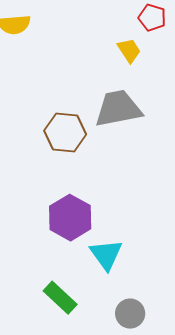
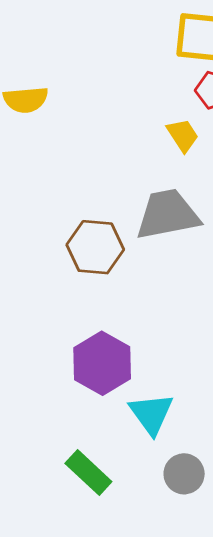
gray circle: (130, 314) -> (184, 474), moved

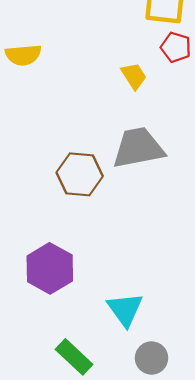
yellow trapezoid: (183, 135) -> (134, 76), moved
purple hexagon: (102, 363) -> (50, 268), moved

